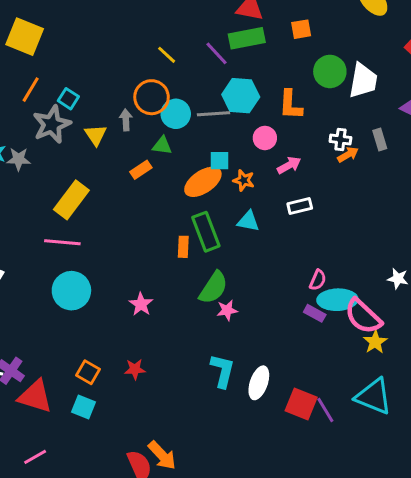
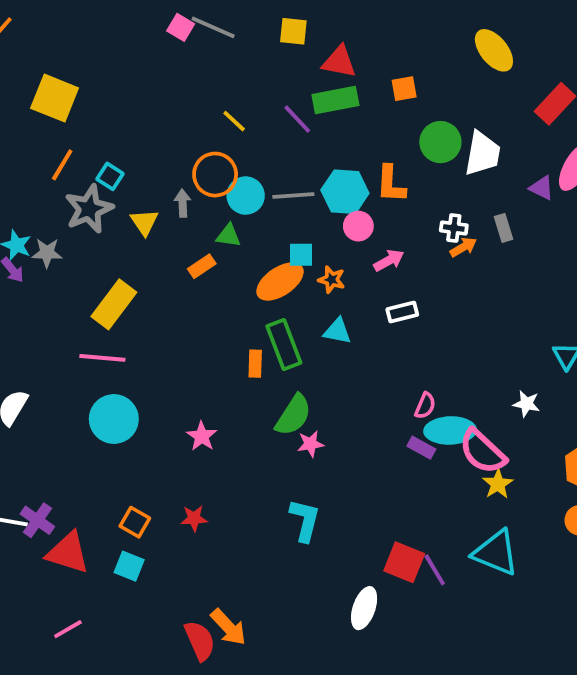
cyan hexagon: (241, 96) -> (345, 192), moved
white ellipse: (259, 383) -> (364, 608), moved

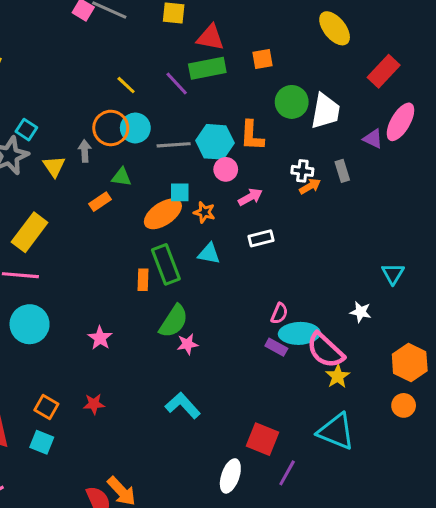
cyan circle: (246, 196) -> (135, 128), moved
cyan L-shape: (305, 520) -> (183, 405), turned -56
purple line: (435, 570) -> (287, 473), moved, turned 60

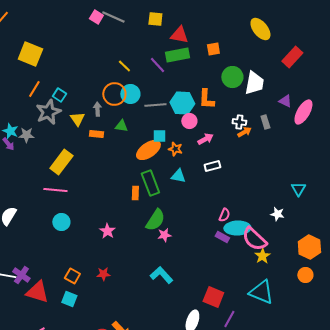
pink ellipse: (400, 122) -> (303, 112), moved
orange rectangle: (100, 202) -> (96, 134), moved, turned 40
cyan circle: (30, 324) -> (61, 222), size x0.7

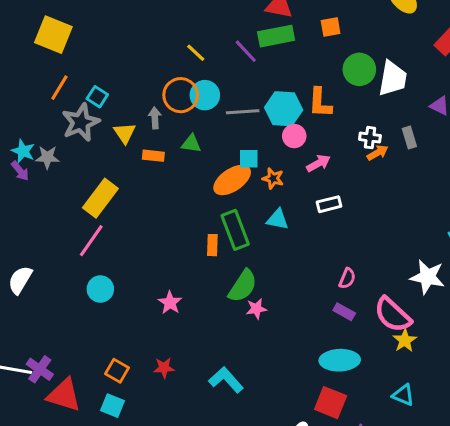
pink line: (55, 190) -> (91, 241), turned -60
white star: (277, 214) -> (428, 277), size x1.6
cyan ellipse: (237, 228) -> (340, 360), moved
cyan L-shape: (161, 275) -> (226, 380), moved
cyan triangle: (261, 292) -> (403, 395), size x0.6

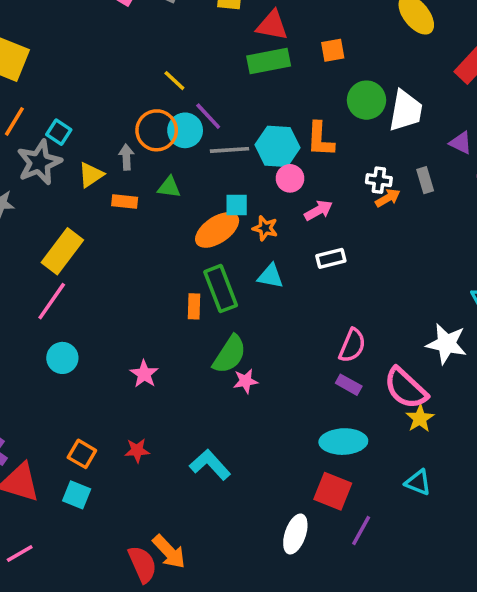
purple line: (246, 51) -> (208, 116), moved
yellow triangle: (125, 133) -> (91, 175), turned 30
pink semicircle: (347, 278) -> (352, 346), size x1.4

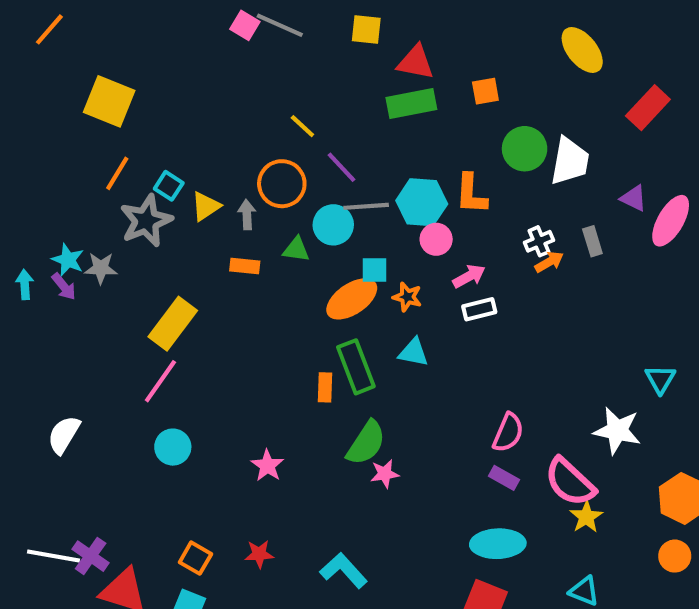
cyan circle: (185, 130) -> (333, 225), moved
yellow triangle: (91, 175) -> (206, 206), moved
white cross: (379, 180) -> (539, 241), turned -30
white rectangle: (331, 258) -> (479, 309), moved

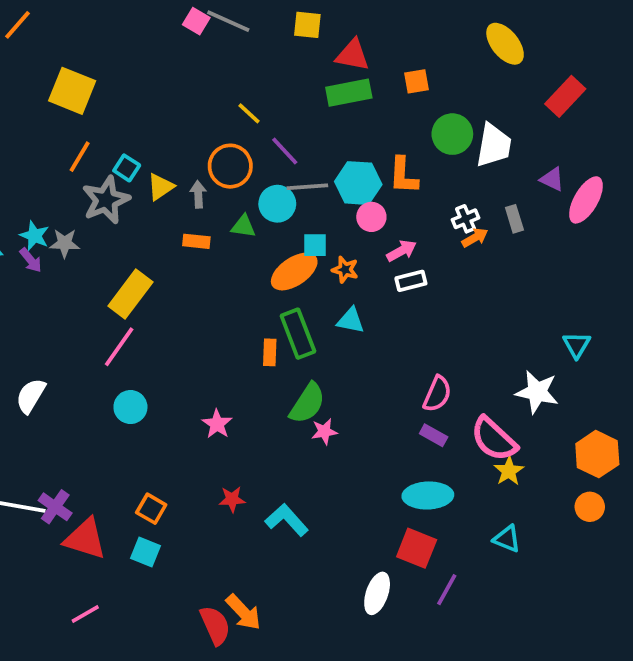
red star: (259, 554) -> (232, 499), moved

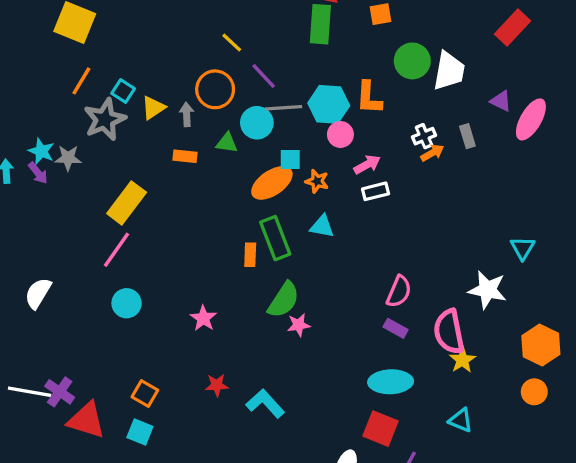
green rectangle: (349, 93) -> (320, 24), turned -75
pink semicircle: (494, 439) -> (449, 332), turned 36

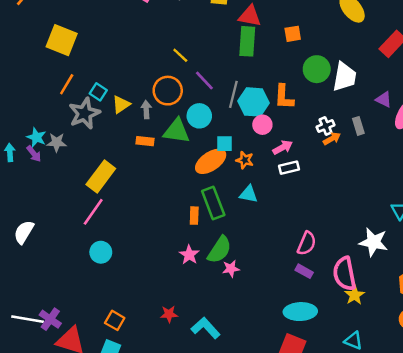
gray line: (284, 108) -> (233, 94), moved, turned -72
green triangle: (227, 143) -> (177, 131), size x1.6
white semicircle: (38, 293) -> (24, 232), moved
pink star: (203, 318) -> (189, 255), moved

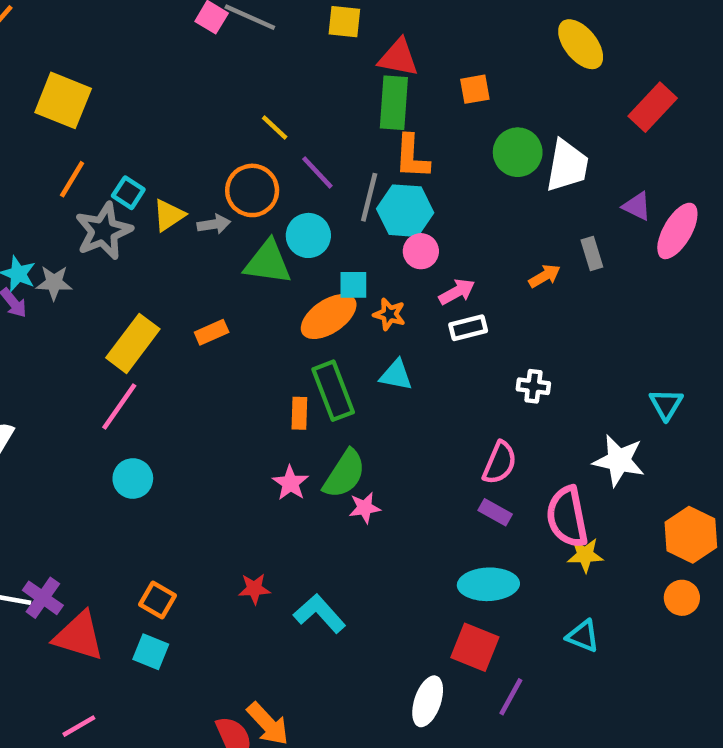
orange L-shape: (284, 97) -> (412, 157), moved
gray arrow: (146, 110) -> (214, 224), turned 84
white cross: (326, 126) -> (533, 386), moved, turned 30
orange rectangle: (145, 141) -> (212, 332), moved, turned -30
yellow star: (355, 295) -> (585, 555), turned 30

